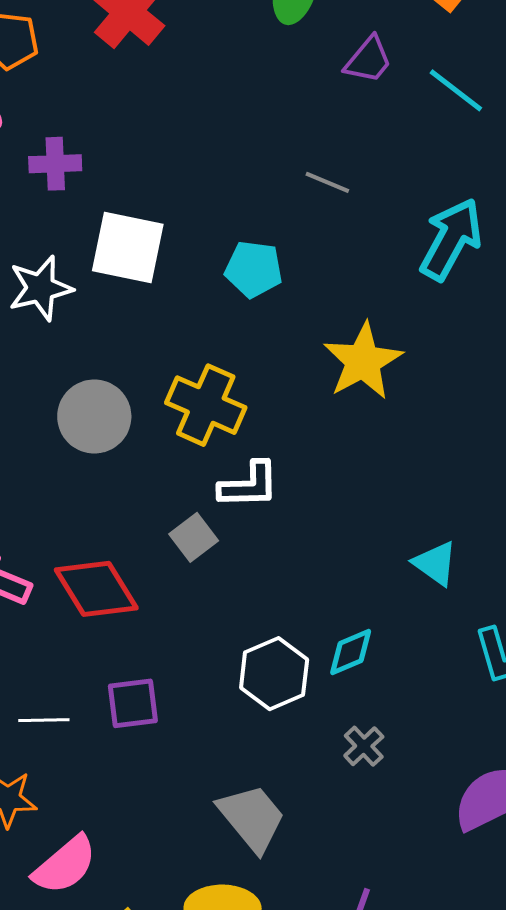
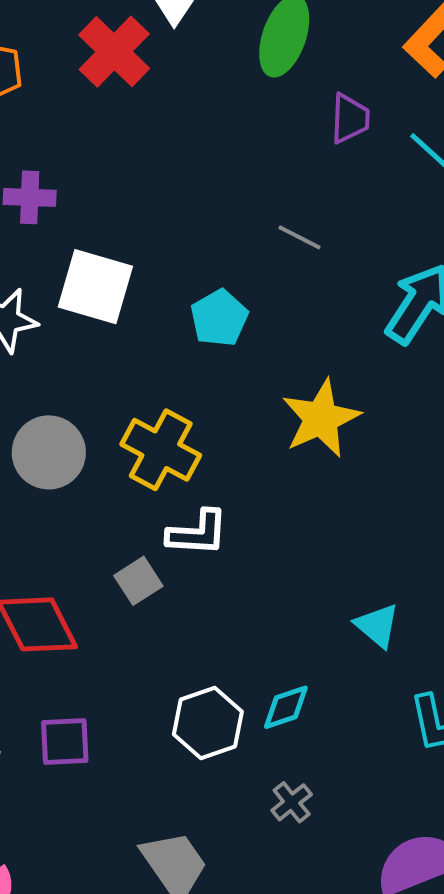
purple trapezoid: (368, 60) -> (350, 119), turned -42
cyan pentagon: (254, 269) -> (219, 318), turned 30

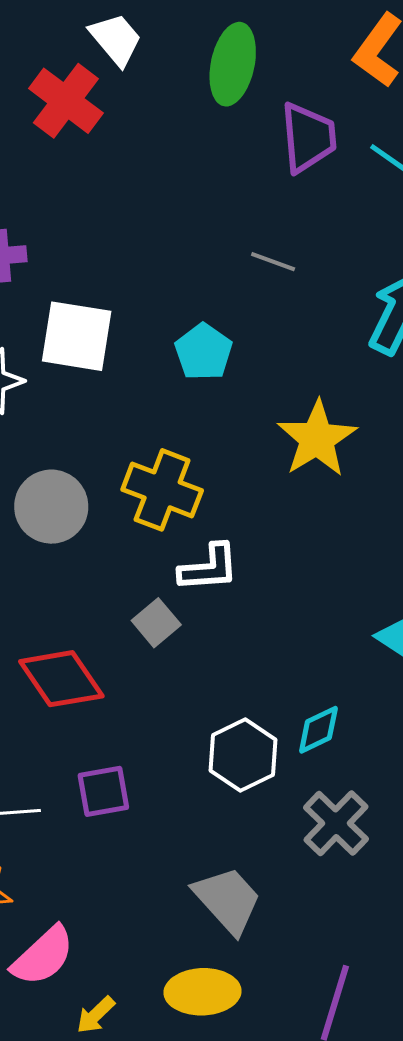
purple trapezoid: (350, 119) -> (308, 138), size x1.4
gray cross: (292, 802) -> (336, 823), size x1.6

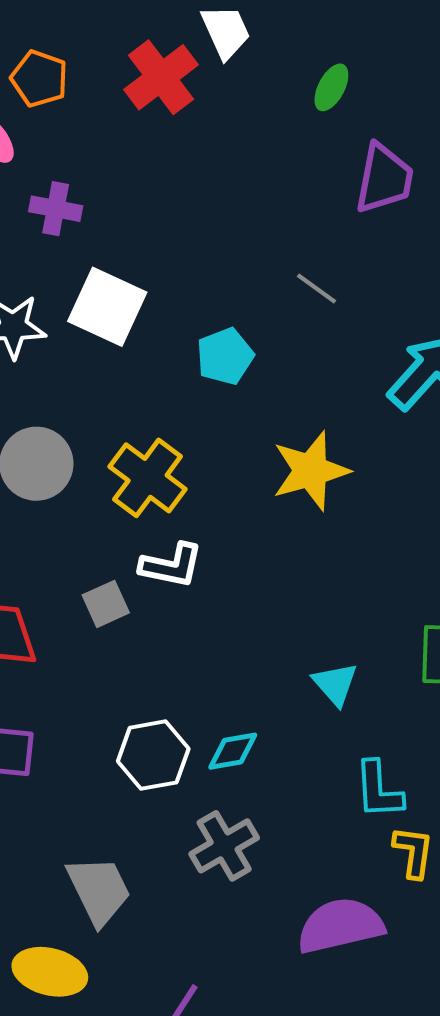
green ellipse: (233, 64) -> (331, 87), size x0.6

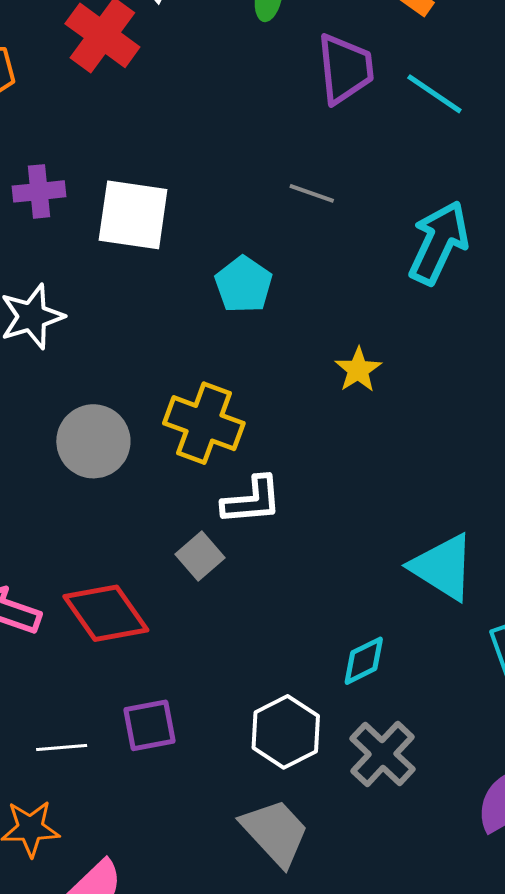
white square: (107, 307) -> (133, 215), moved
yellow star: (311, 471) -> (358, 370), size x0.6
cyan triangle: (335, 684) -> (443, 567), size x1.5
white hexagon: (153, 755) -> (286, 732), moved

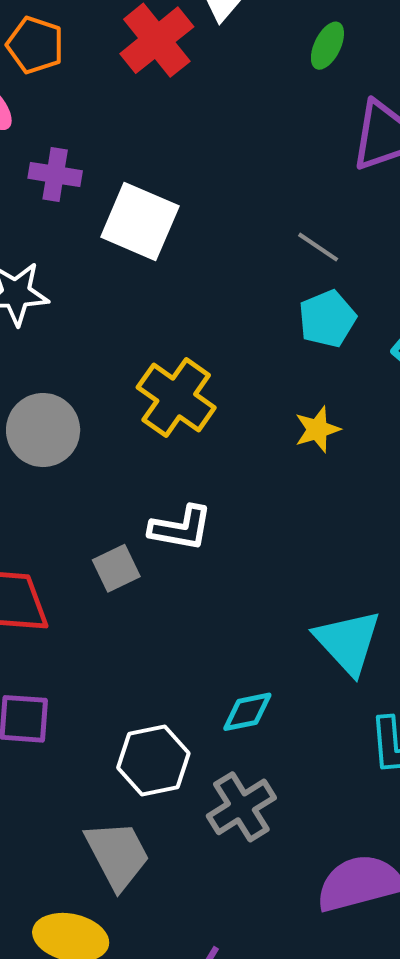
cyan pentagon: (244, 285) -> (327, 319), moved
yellow cross: (204, 423) -> (176, 397), moved

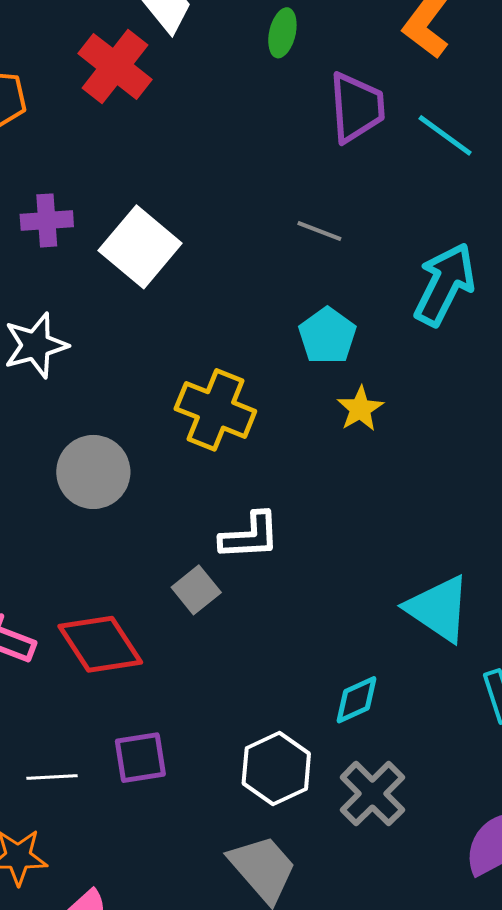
white square: (140, 222) -> (140, 247), turned 30
cyan pentagon: (327, 319) -> (327, 336), moved

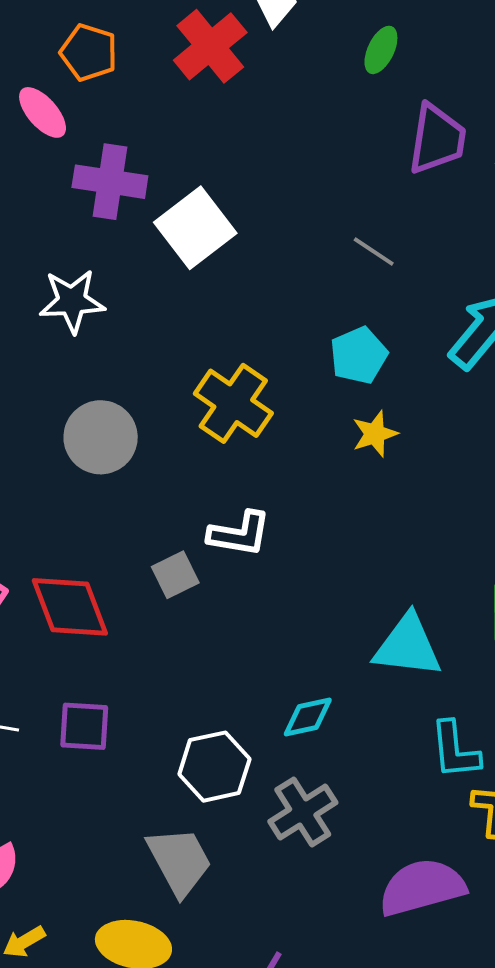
purple cross: (47, 220) -> (110, 182), size x1.4
cyan triangle: (438, 609) -> (408, 646), turned -40

